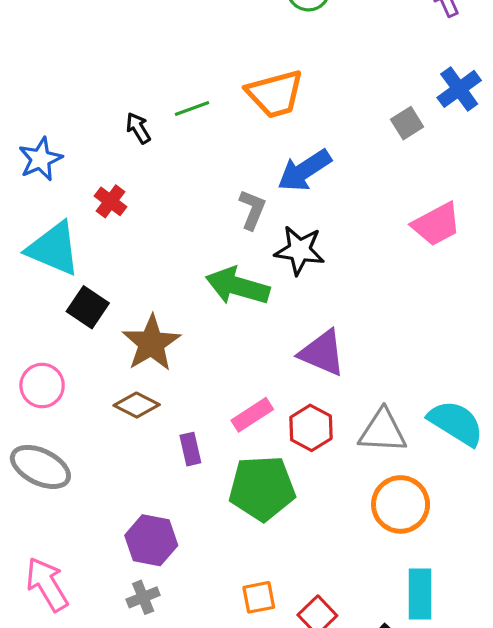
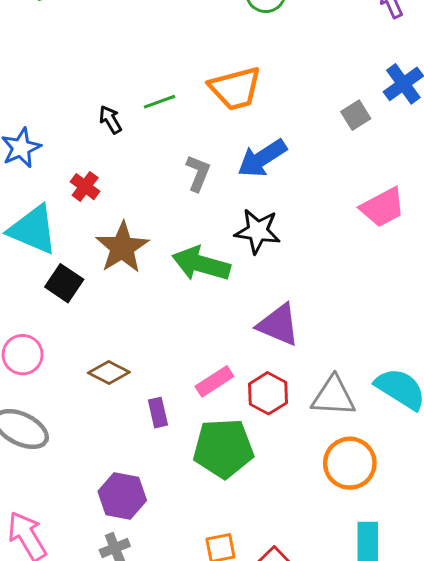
gray L-shape: (252, 210) -> (198, 173), moved
brown star: (151, 343) -> (122, 248), moved

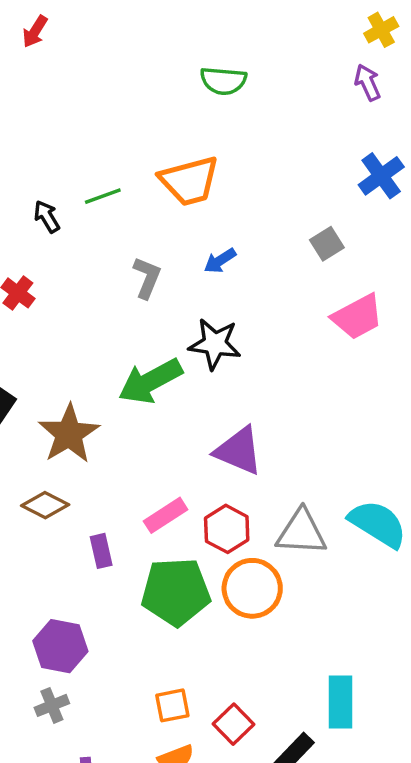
gray square: (356, 115) -> (327, 244), moved
blue arrow: (262, 158) -> (220, 261), size x0.6
brown star: (122, 248) -> (69, 434), moved
green arrow: (201, 264) -> (150, 381), turned -44
orange circle: (350, 463) -> (252, 588), moved

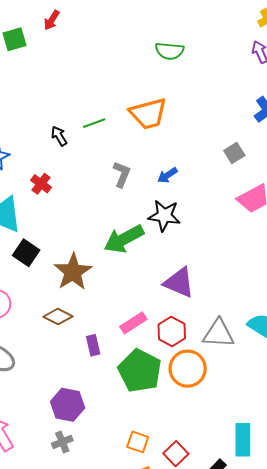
blue arrow: (220, 261) -> (167, 175), moved
green pentagon: (176, 592) -> (140, 371), turned 30
orange square: (172, 705) -> (138, 442), turned 30

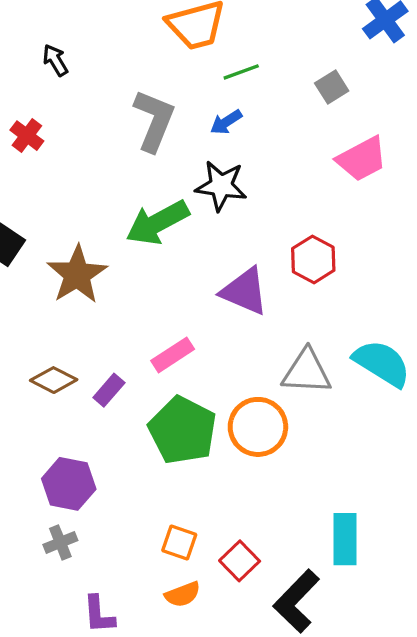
green line: (94, 123) -> (241, 72), moved
gray L-shape: (122, 174) -> (154, 120), size x1.5
brown diamond: (58, 317) -> (54, 380), moved
red hexagon: (172, 331) -> (313, 259), moved
purple rectangle: (93, 345) -> (109, 390), turned 54

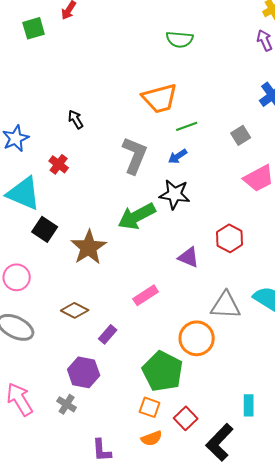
purple triangle: (245, 291) -> (189, 257), size x0.7
purple rectangle: (109, 390) -> (108, 334), moved
green pentagon: (183, 430) -> (163, 371), moved
cyan rectangle: (345, 539) -> (249, 405), size x0.7
gray cross: (60, 542) -> (67, 404), moved, turned -36

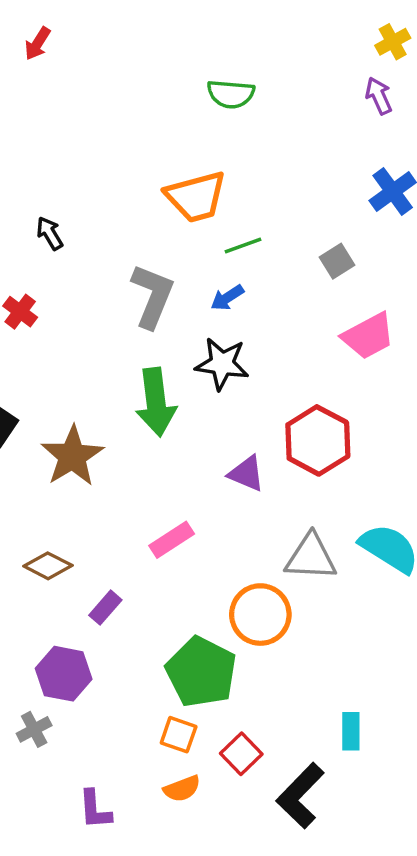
green arrow: (137, 216) -> (156, 402), turned -69
red hexagon: (230, 238) -> (318, 440), size x1.4
gray cross: (67, 404) -> (34, 729), turned 30

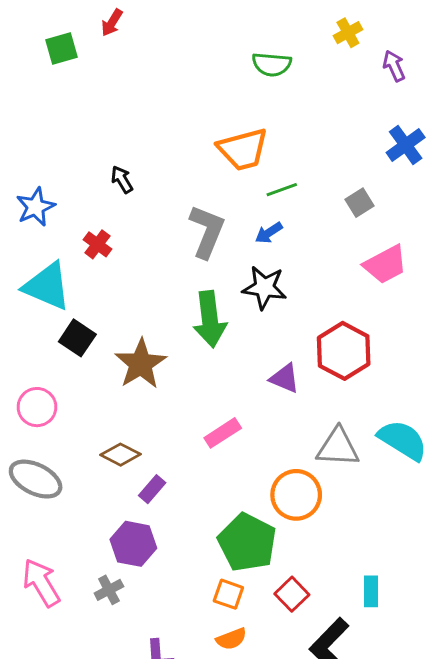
yellow cross: (393, 42) -> (348, 33), moved
purple rectangle: (105, 608) -> (152, 489), moved
red square: (241, 754) -> (292, 594), moved

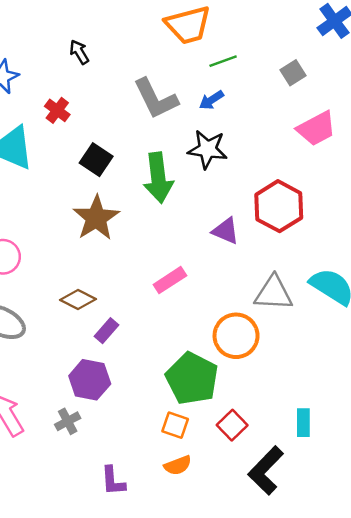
gray L-shape: (207, 231) -> (156, 99), turned 132
black square: (77, 338) -> (96, 160), moved

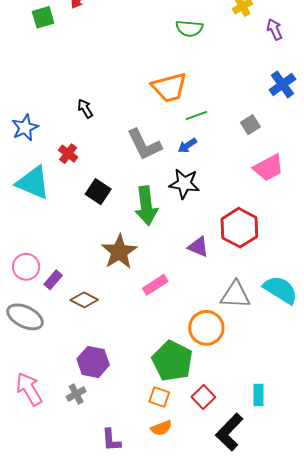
brown star: (96, 218) -> (119, 252), moved
purple rectangle: (106, 331) -> (53, 280), moved

